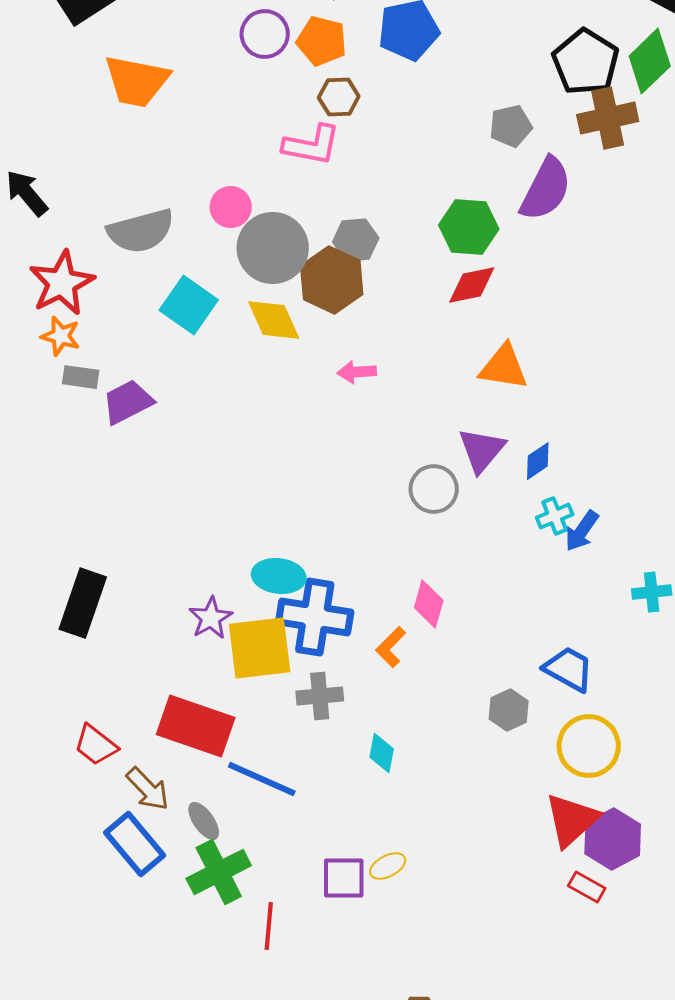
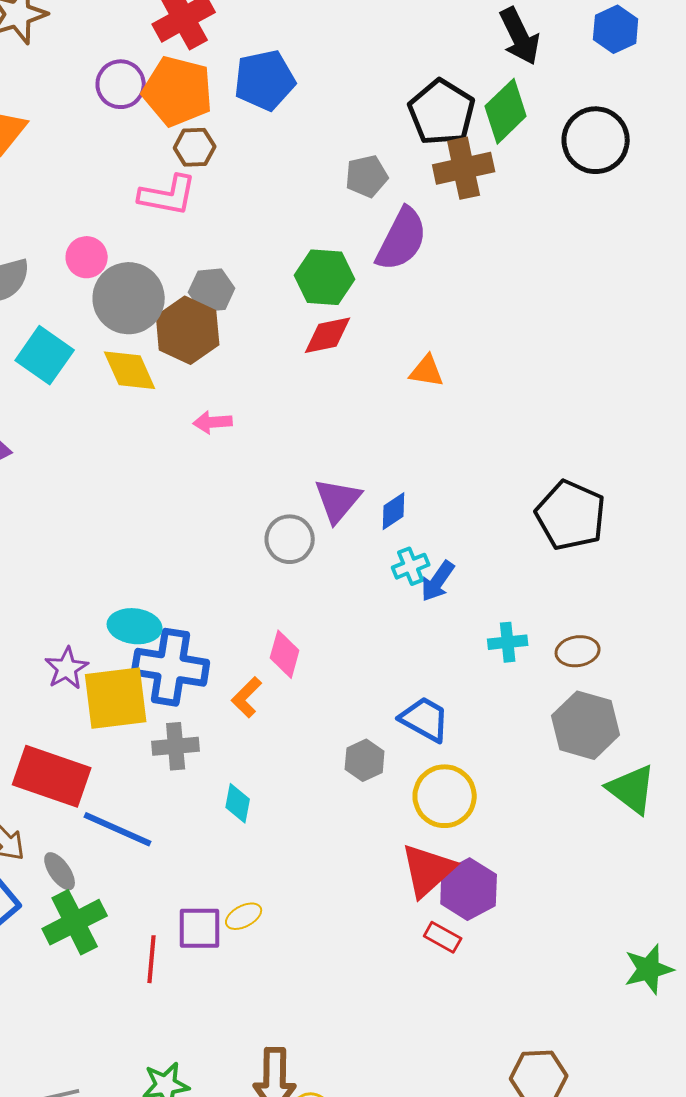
orange pentagon: (322, 41) -> (178, 91), size x1.4
orange triangle: (504, 367) -> (427, 371), moved, size x0.7
red line: (269, 926) -> (152, 959), moved

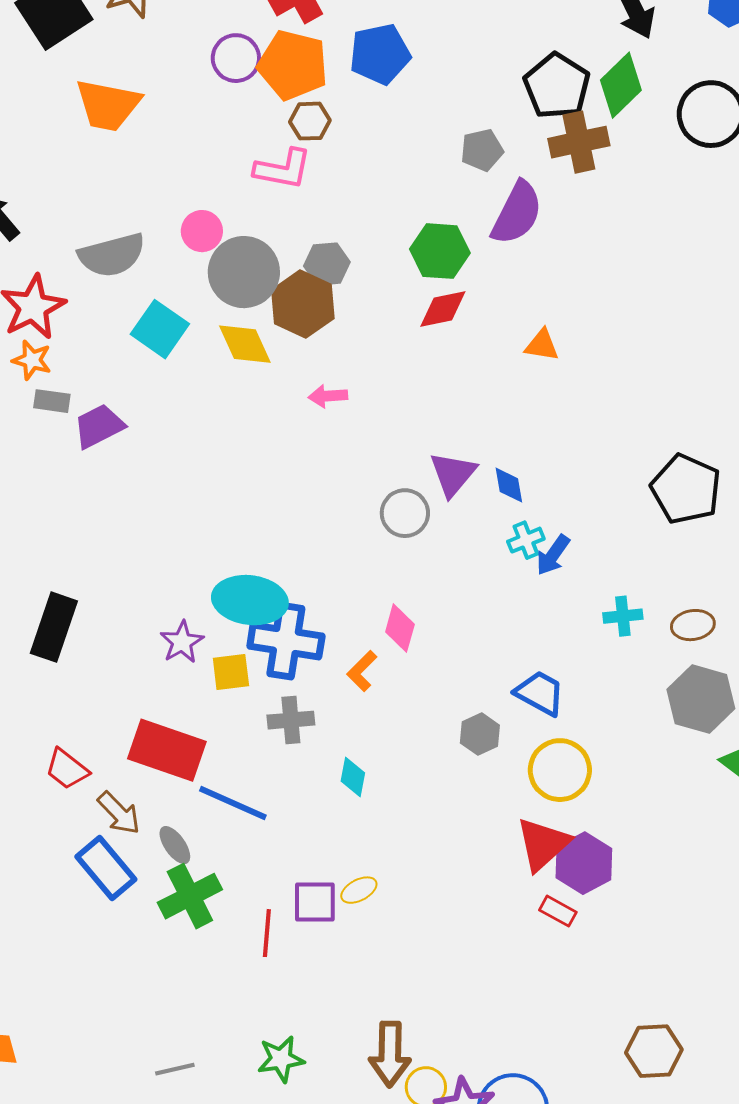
blue diamond: (394, 511) -> (509, 485), turned -66
cyan ellipse: (135, 626) -> (250, 600), size x1.4
yellow square: (116, 698) -> (231, 672), size x0.6

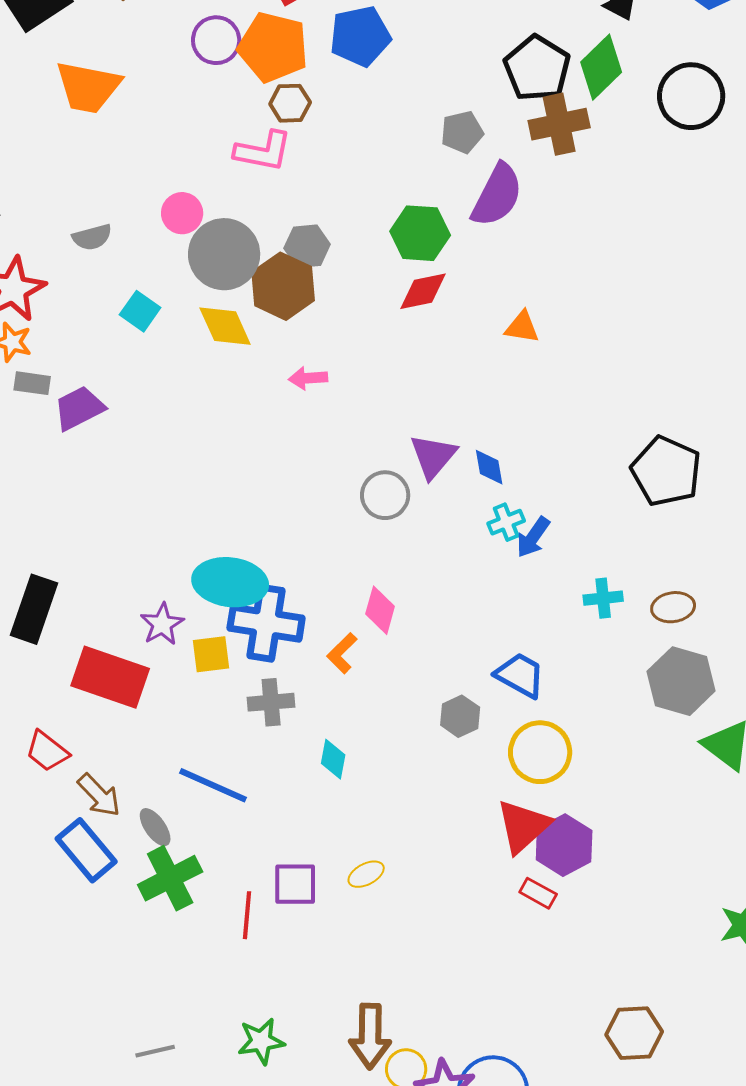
gray semicircle: (112, 255) -> (92, 237), size x0.6
cyan square: (160, 329) -> (140, 311), size x0.7
red rectangle: (167, 750) -> (110, 677), moved
yellow ellipse: (359, 890) -> (366, 874), moved

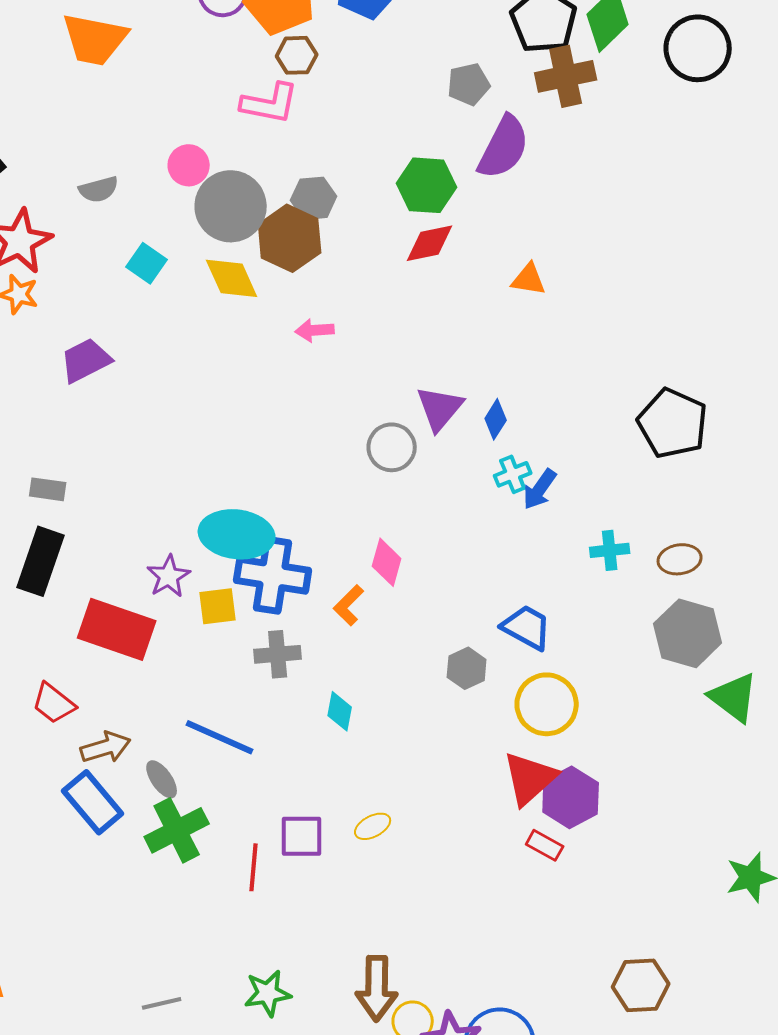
gray rectangle: (32, 383) -> (48, 489), moved
blue diamond: (489, 467) -> (496, 419), turned 42
brown arrow: (99, 795) -> (106, 747), turned -63

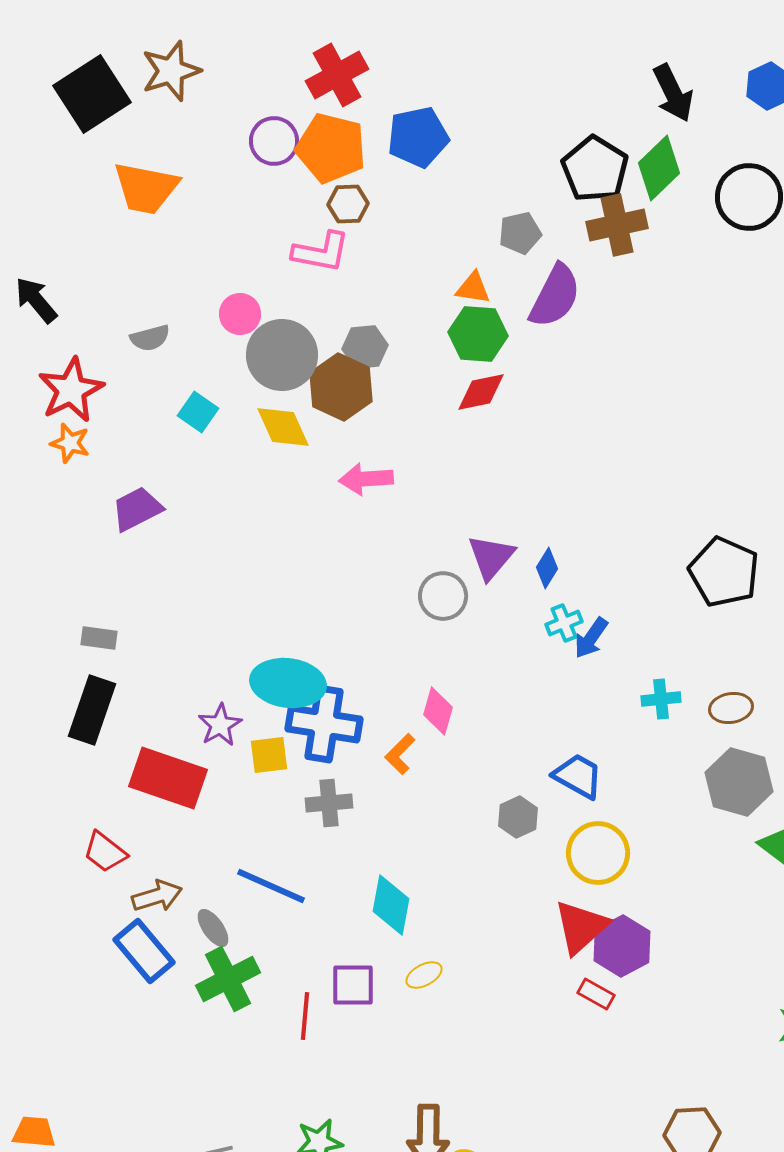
orange triangle: (529, 279) -> (473, 288), moved
pink arrow: (315, 330) -> (366, 479), size x1.4
cyan diamond: (340, 711) -> (391, 905), moved, size x1.5

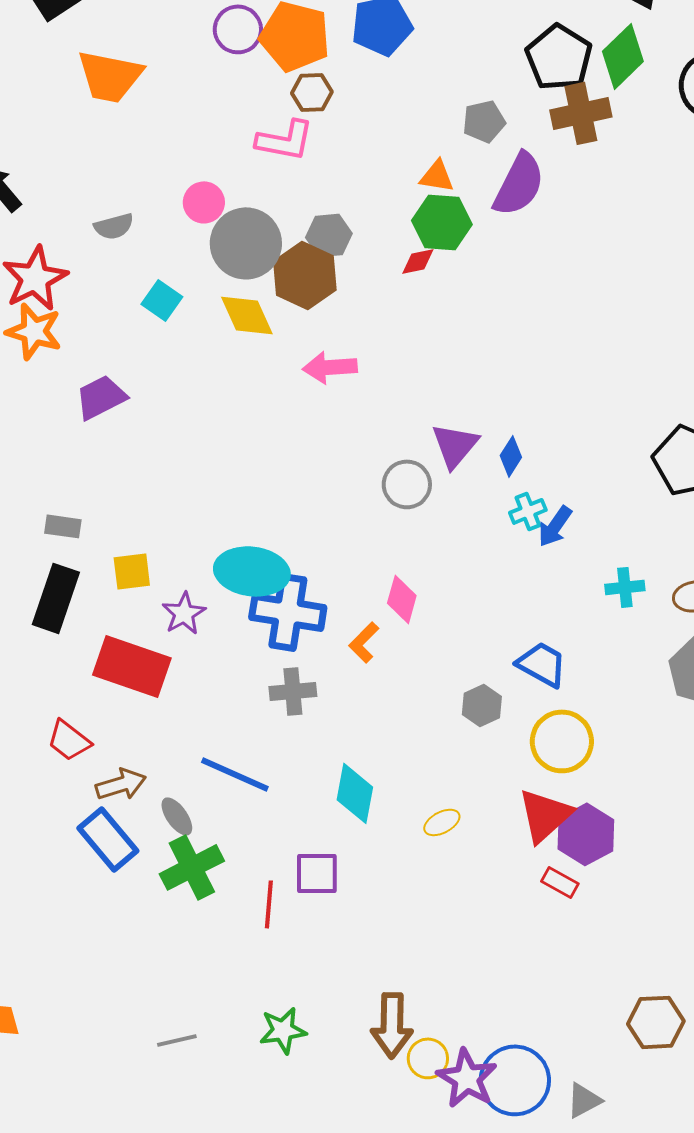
red diamond: (481, 392) -> (418, 261), moved, size x0.7
orange star: (70, 443) -> (34, 331), size x1.4
yellow square: (269, 755) -> (132, 571), moved
yellow ellipse: (424, 975) -> (442, 822), moved

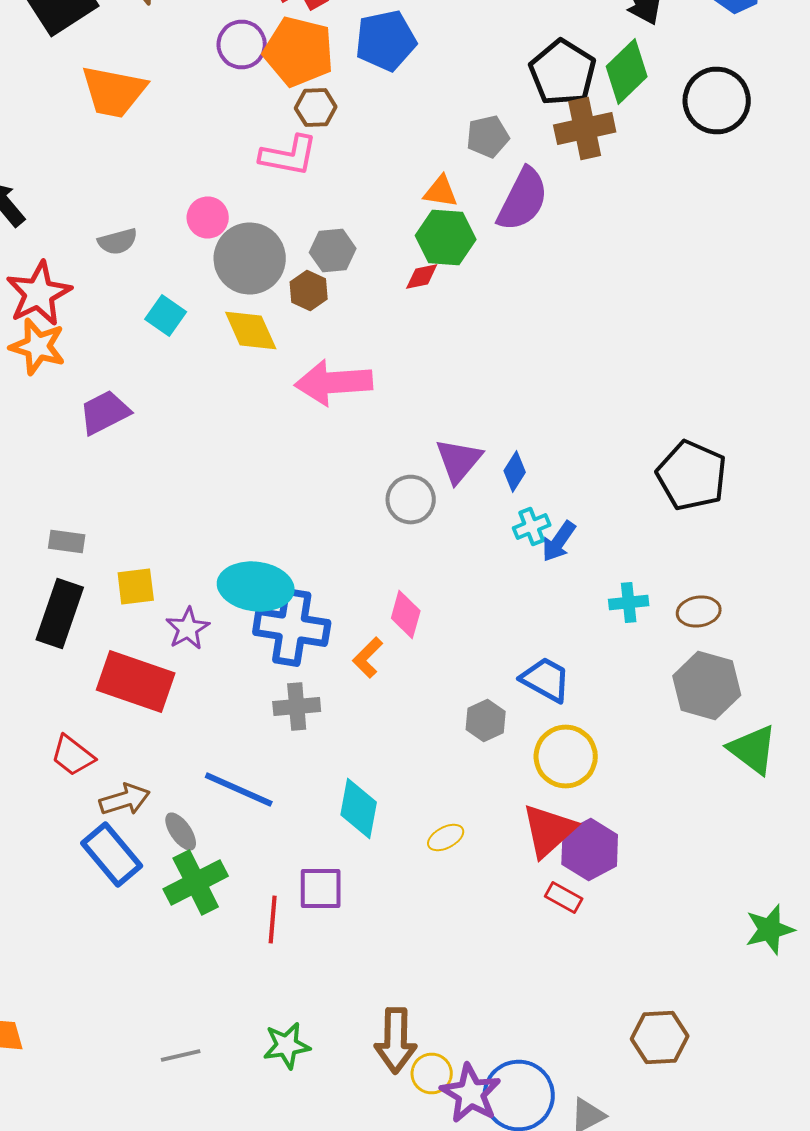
brown hexagon: (305, 275) -> (309, 290), size x0.6
pink arrow: (330, 367) -> (334, 382), size x1.4

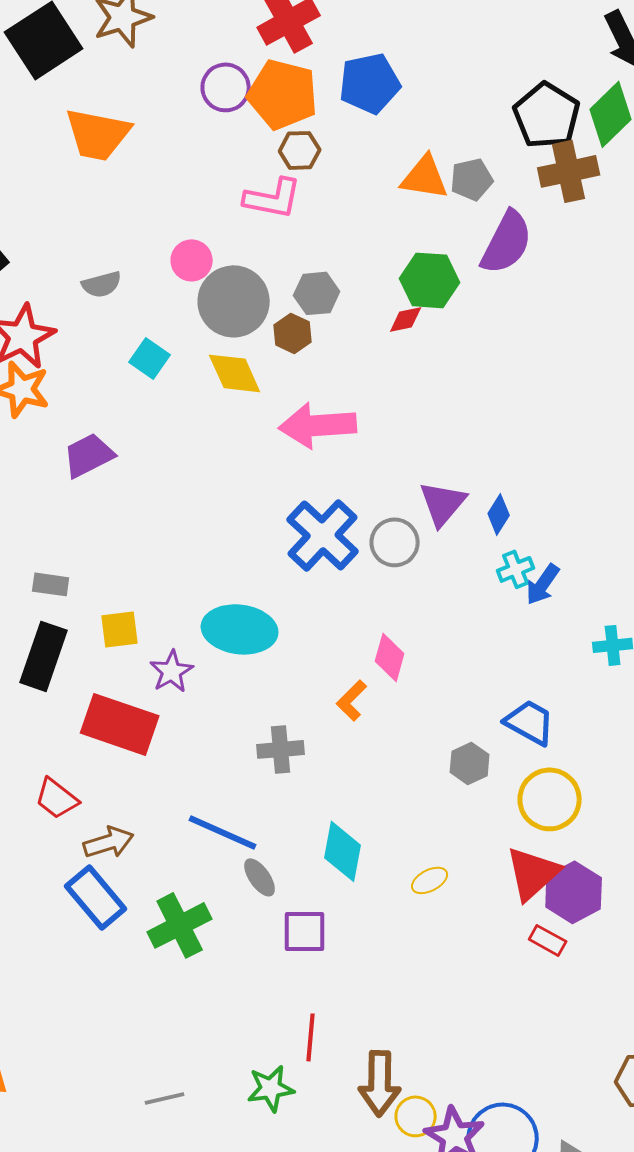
orange triangle: (441, 192) -> (425, 177), moved, size x1.4
blue cross: (292, 628) -> (323, 535), moved, turned 34
gray ellipse: (181, 832) -> (260, 877), moved
red line: (273, 920) -> (311, 1037), moved

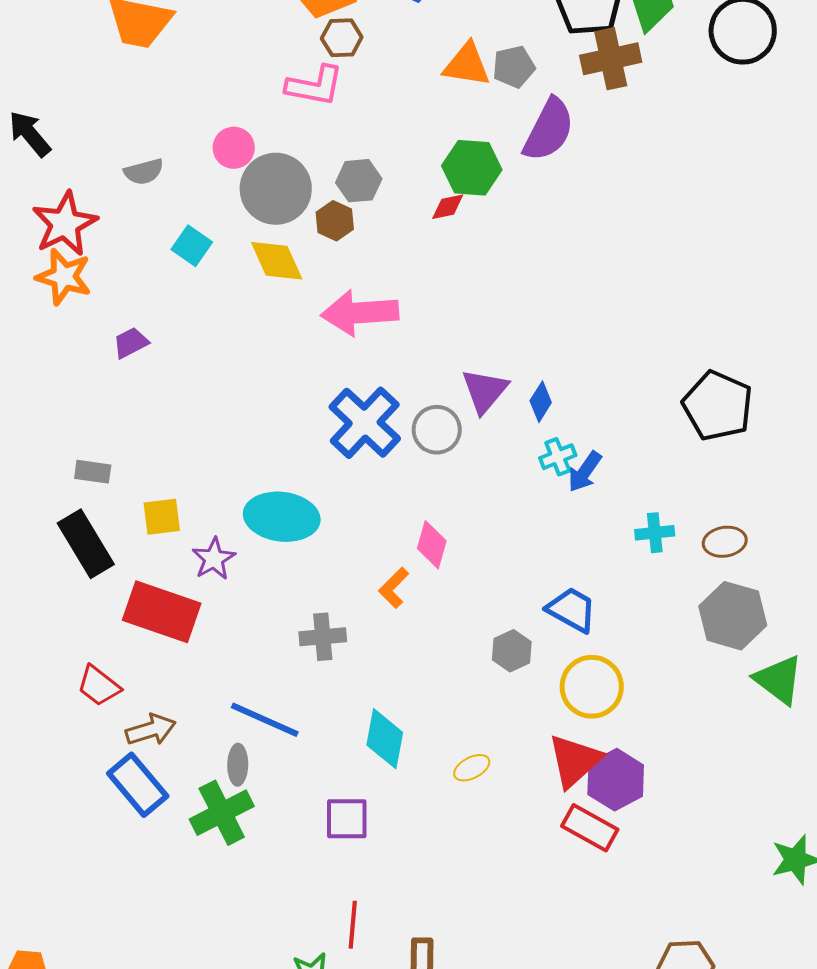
purple trapezoid: (89, 455) -> (131, 343), size x0.7
black rectangle: (44, 656) -> (86, 544), turned -50
gray ellipse: (260, 877) -> (238, 765), moved, turned 36
red rectangle: (548, 940) -> (590, 828), size x1.5

